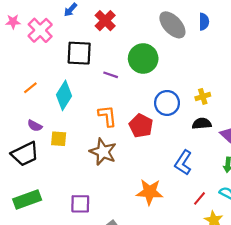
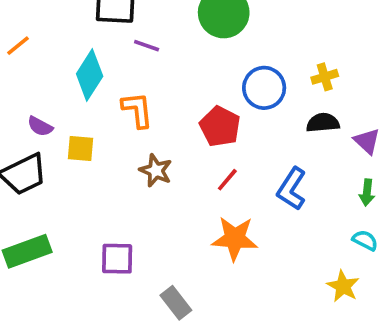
purple line: (111, 75) -> (147, 46), moved
orange line: (30, 88) -> (18, 46), moved
orange L-shape: (107, 116) -> (137, 110), moved
brown star: (103, 152) -> (156, 170), size x0.7
red line: (200, 198) -> (227, 180), moved

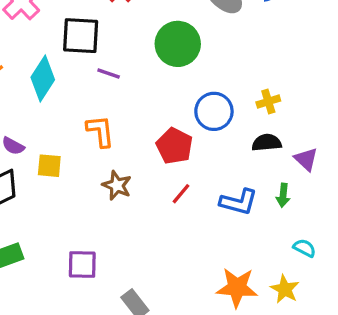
cyan diamond: (90, 75) -> (43, 78), moved
blue L-shape: (292, 189) -> (239, 202), turned -108
green arrow: (367, 193) -> (283, 195), moved
orange star: (235, 238) -> (237, 288), moved

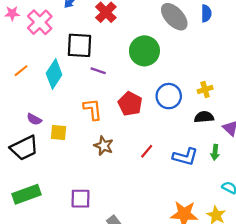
red pentagon: (174, 146) -> (130, 104), moved

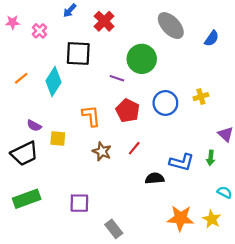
blue semicircle: (206, 13) -> (212, 38), moved, turned 35
pink cross: (40, 22) -> (39, 31), size x0.6
purple line: (98, 71) -> (117, 78), moved
black semicircle: (204, 117) -> (155, 178), moved
red line: (147, 151) -> (134, 148), moved

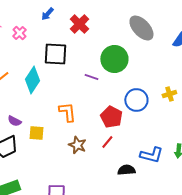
red pentagon: (128, 111) -> (111, 117), moved

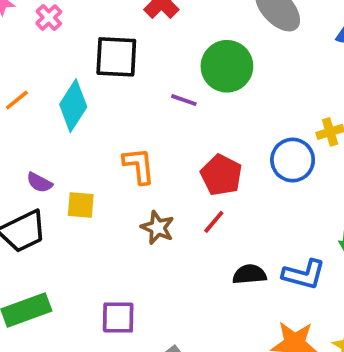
blue circle: (136, 100) -> (293, 160), moved
blue L-shape: (151, 155) -> (304, 274), moved

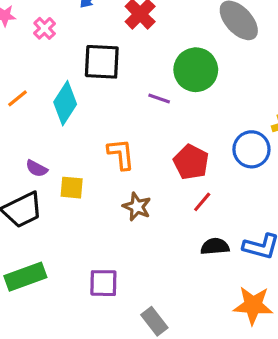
red line: (214, 222) -> (202, 202), moved

